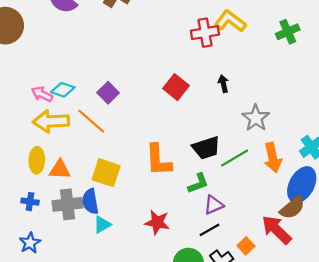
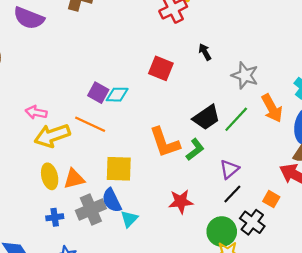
cyan diamond: (63, 90) -> (117, 95), moved
green L-shape: (198, 183) -> (195, 149), moved

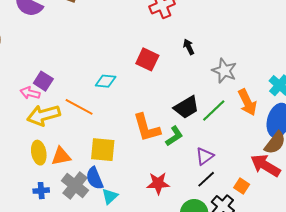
purple square: (98, 93) -> (43, 81), moved
gray cross: (91, 209) -> (75, 185), turned -32

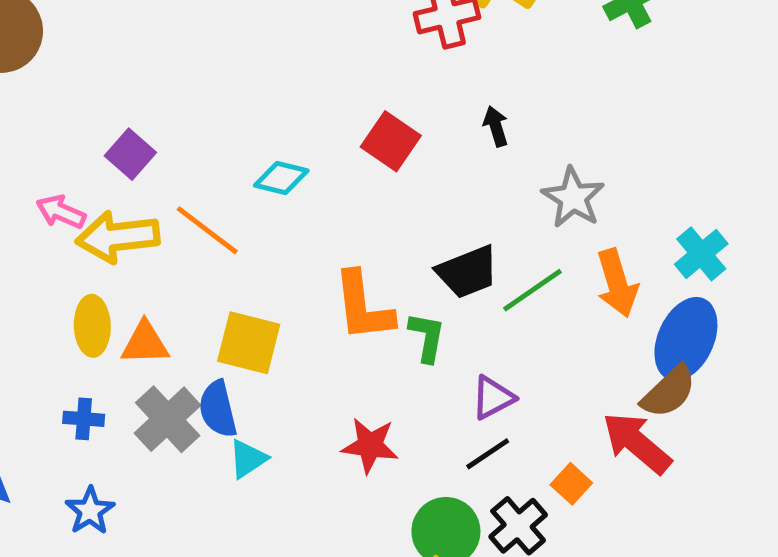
pink arrow: (30, 93) -> (61, 212), moved
green L-shape: (174, 136) -> (427, 337), turned -55

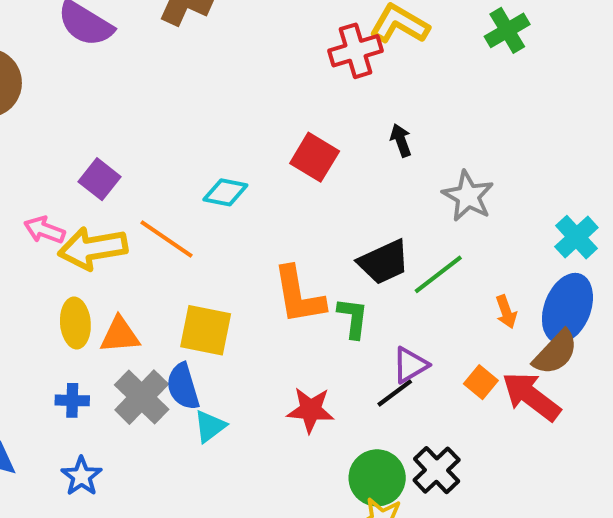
orange arrow: (617, 283) -> (506, 312), moved, size x0.6
black line: (488, 454) -> (395, 393), moved
orange square: (571, 484) -> (481, 382), moved

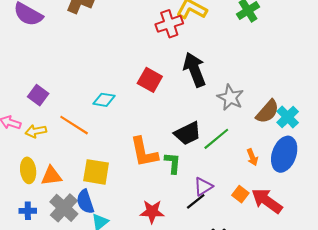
black arrow: (401, 140) -> (194, 70), size x2.0
yellow arrow: (93, 248) -> (36, 131), size x0.6
brown semicircle: (555, 352) -> (267, 112), moved

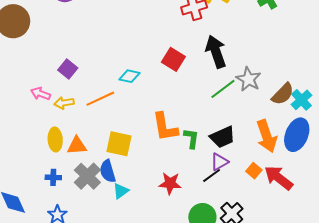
orange line: (74, 125) -> (100, 99), turned -60
black trapezoid: (188, 133) -> (223, 137), moved
green line: (216, 139) -> (223, 89), moved
orange arrow: (252, 157) -> (267, 136), size x2.0

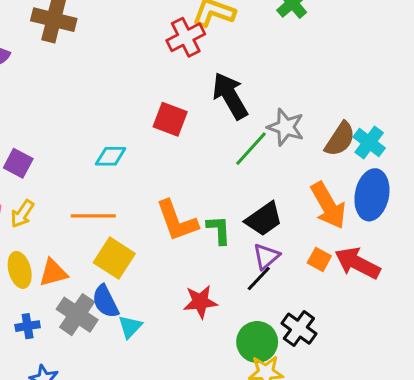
orange line: (100, 99) -> (93, 216), moved, turned 36
yellow arrow: (64, 103) -> (22, 214), turned -36
yellow square: (119, 144) -> (114, 258), turned 32

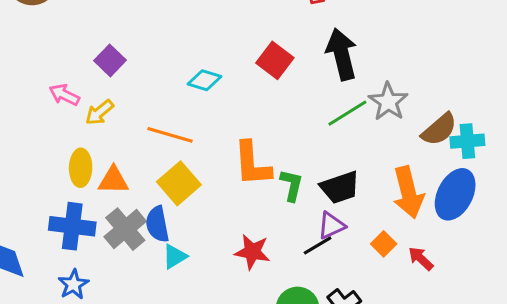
cyan cross: (369, 143) -> (467, 141), turned 32
red arrow: (357, 263) -> (421, 259), size x0.6
blue cross: (28, 326) -> (72, 226), size x1.8

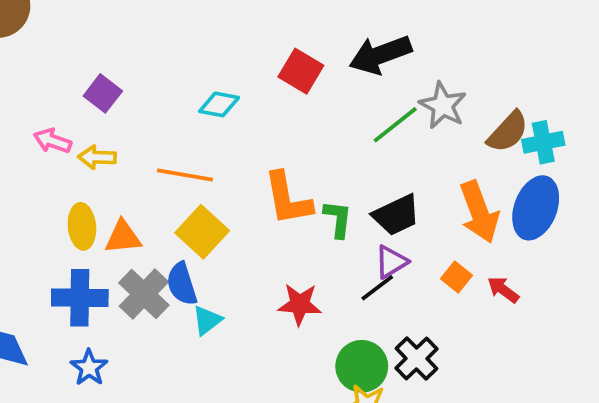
black arrow: (342, 54) -> (380, 55), turned -90
yellow arrow: (99, 112) -> (97, 157), turned 48

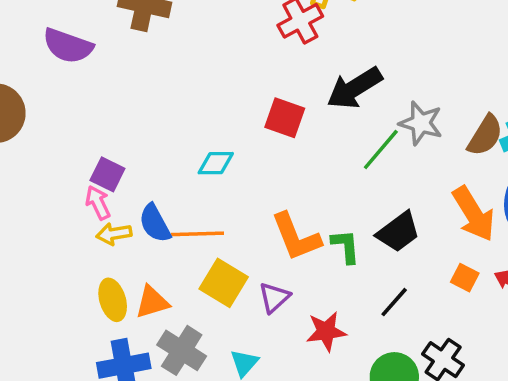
pink arrow: (53, 141) -> (98, 203), moved, turned 56
purple triangle: (391, 262) -> (274, 297), moved
blue semicircle: (182, 284) -> (155, 223), moved

